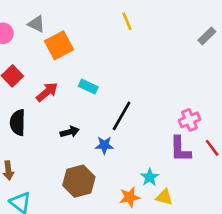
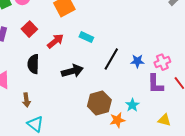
black arrow: (70, 132) -> (72, 71), size x1.5
blue star: (104, 145) -> (137, 61), moved
brown hexagon: (79, 181) -> (99, 103), moved
yellow triangle: (164, 197) -> (164, 120), moved

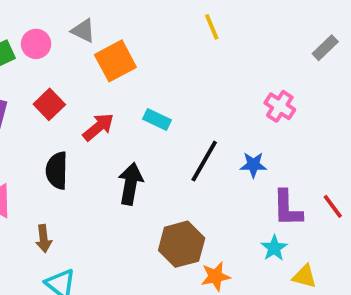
pink cross: (162, 62) -> (280, 106), moved, turned -35
black arrow: (72, 71) -> (131, 184), turned -65
cyan star: (132, 105) -> (274, 248), moved

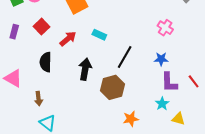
blue star: (253, 165) -> (161, 59), moved
brown hexagon: (182, 244) -> (112, 87), moved

